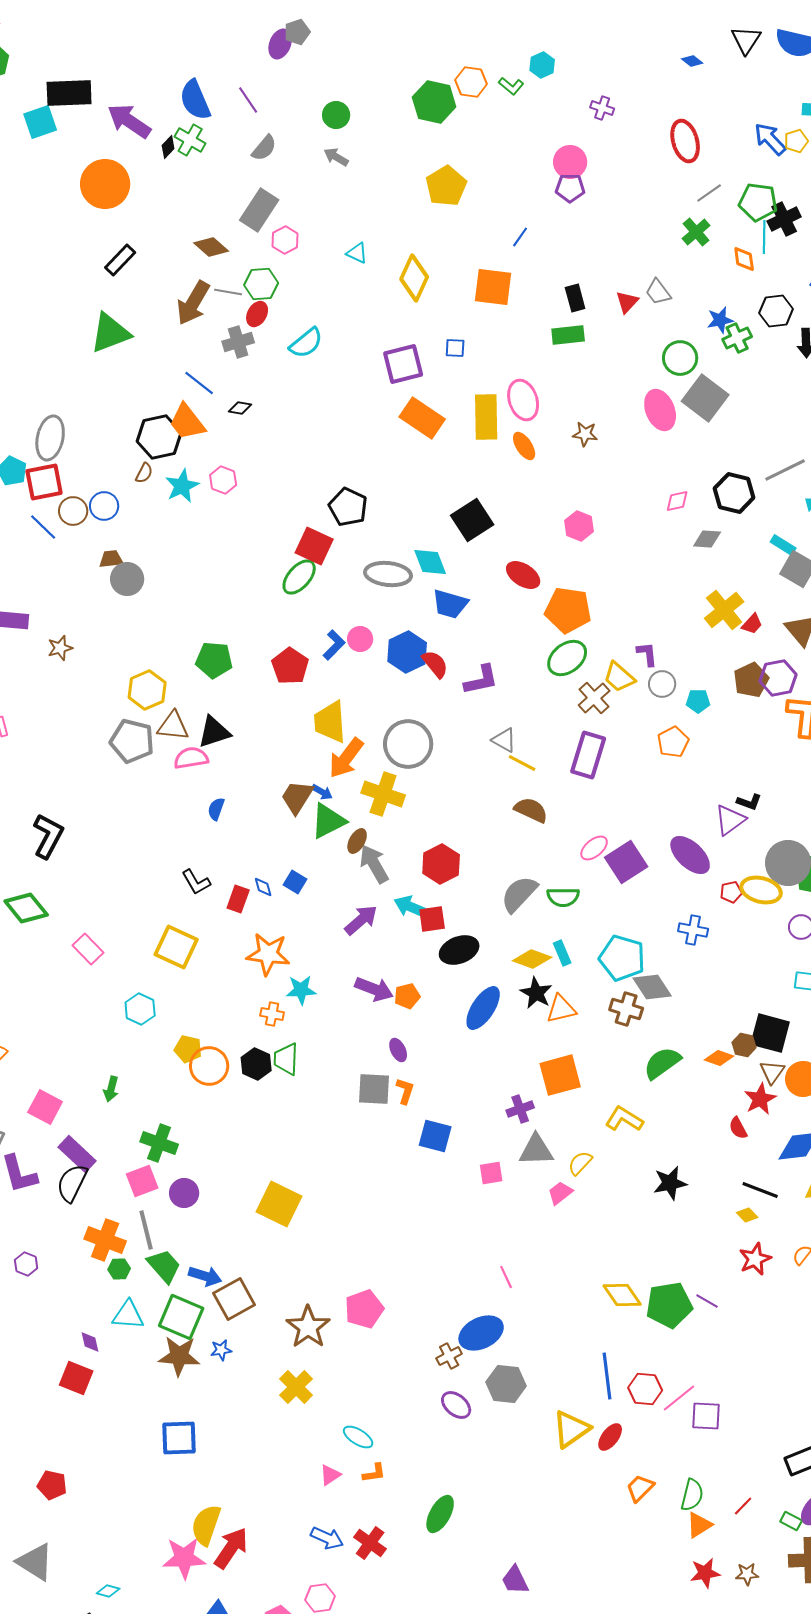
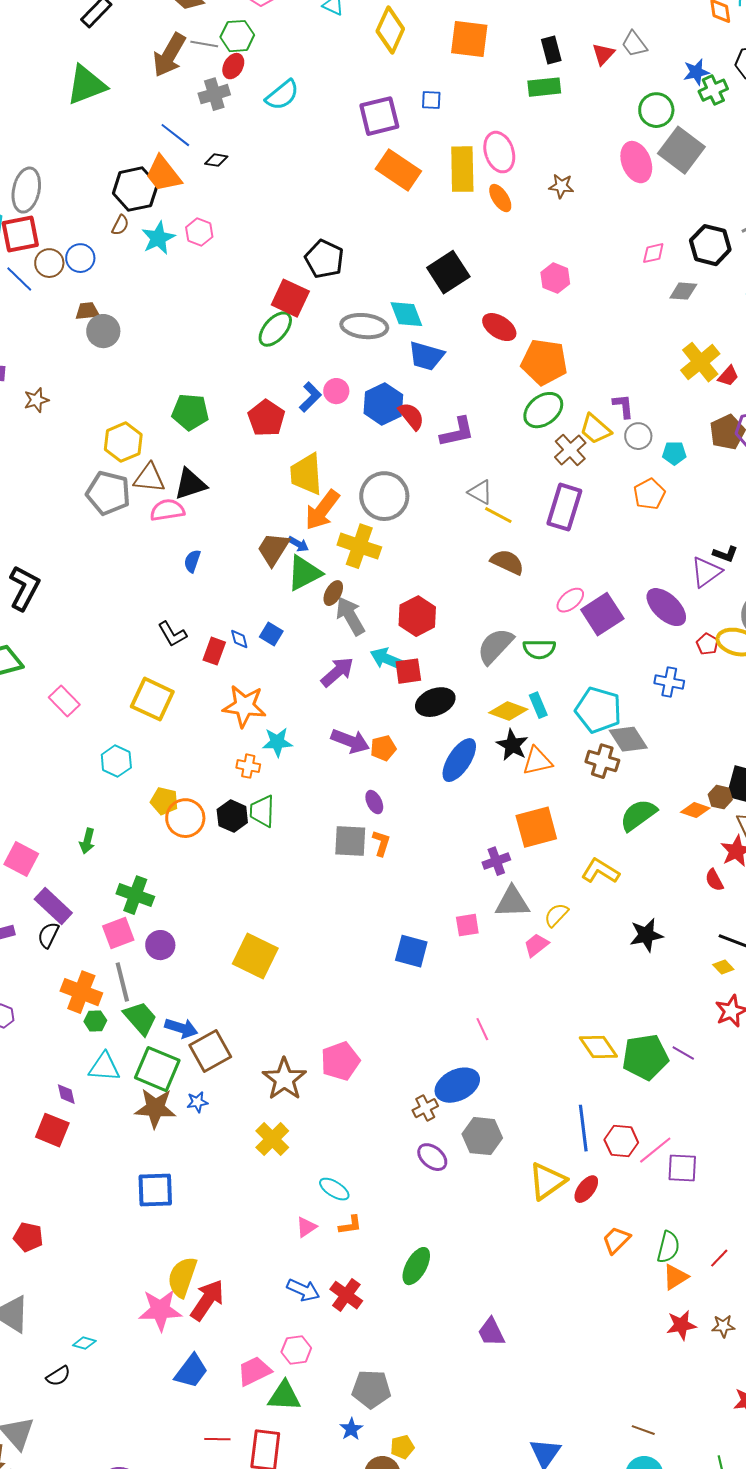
red pentagon: (731, 892) -> (707, 644), turned -30
blue square: (435, 1136) -> (411, 951), moved
black semicircle: (72, 1183) -> (48, 935), size x0.7

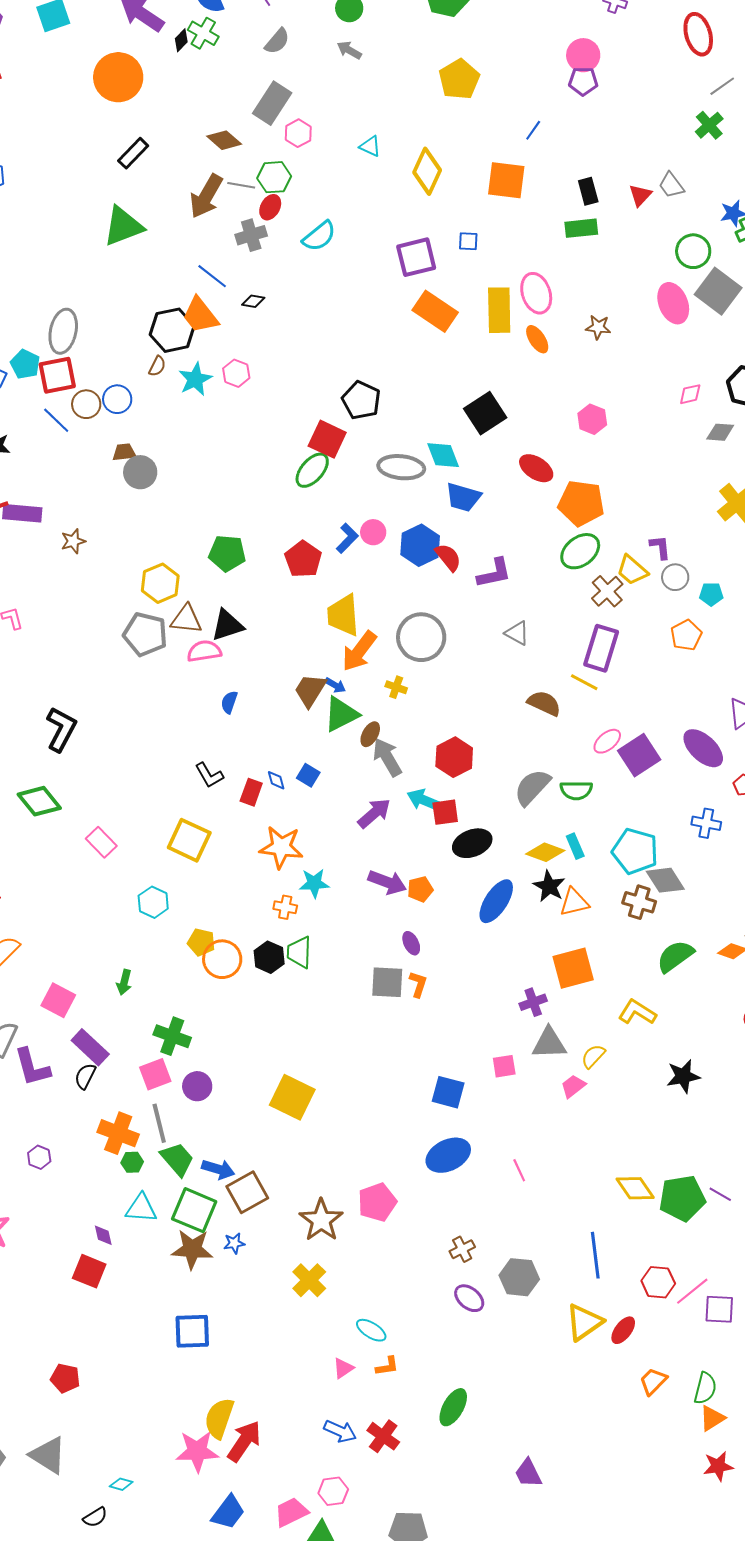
yellow line: (498, 515) -> (584, 682), moved
yellow cross: (359, 546) -> (396, 687), size x0.5
blue ellipse: (457, 1085) -> (448, 1155), moved
blue line: (583, 1128) -> (595, 1255), moved

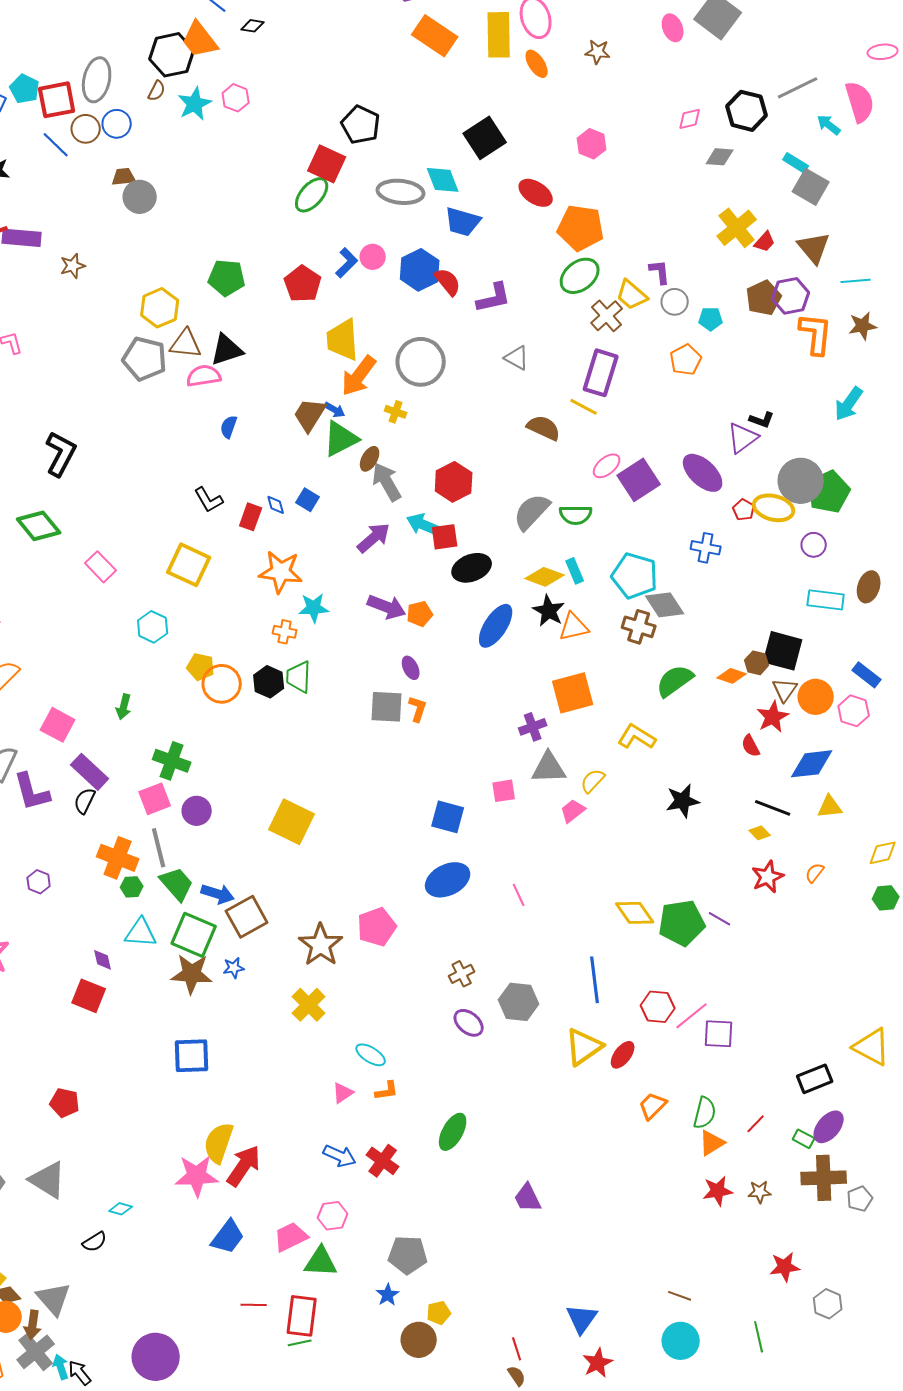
pink ellipse: (673, 303) -> (673, 28), size x0.7
gray ellipse: (63, 331) -> (97, 80), moved

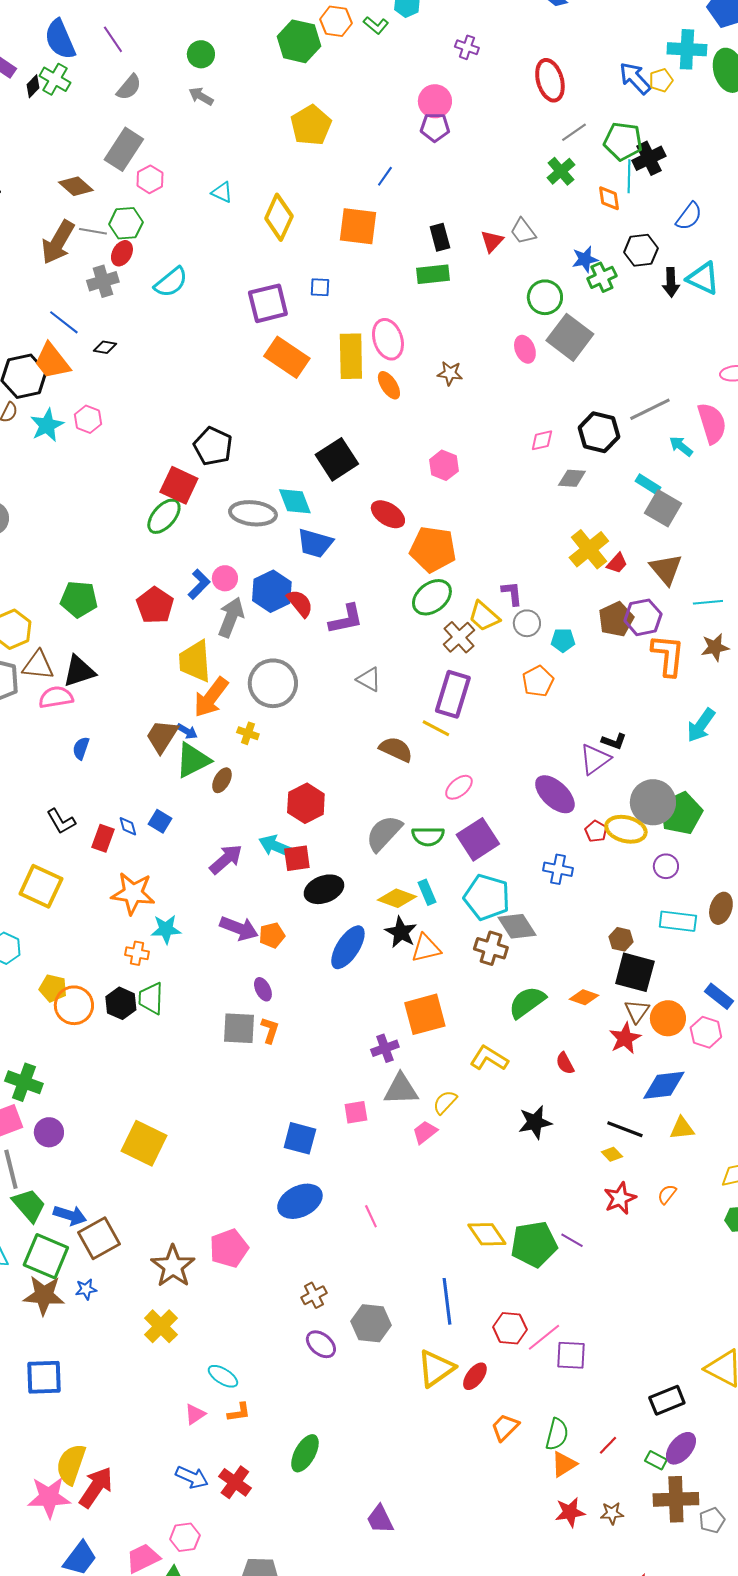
purple square: (639, 480) -> (478, 839), moved
gray arrow: (387, 482) -> (231, 617), moved, turned 51
brown hexagon: (757, 663) -> (621, 939), moved
red semicircle: (751, 746) -> (565, 1063), moved

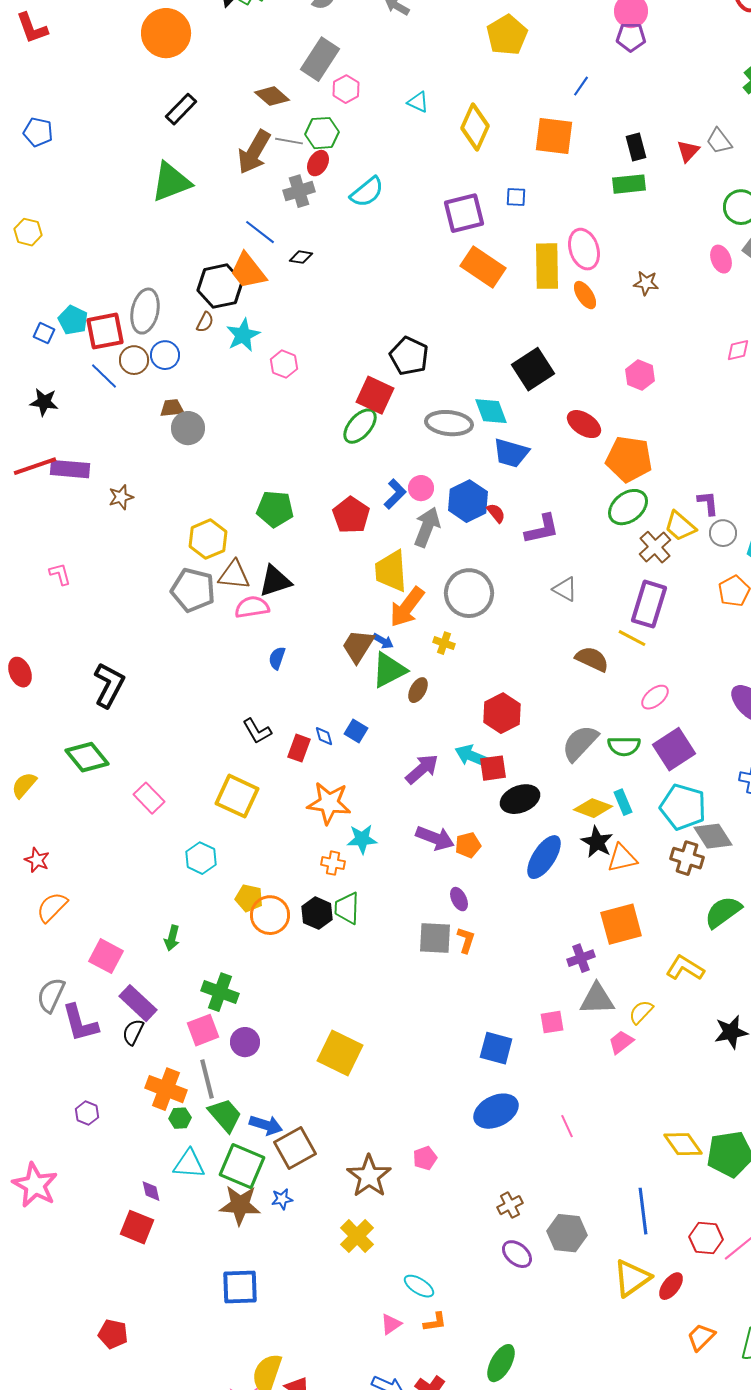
pink hexagon: (88, 419) -> (284, 364), moved
red semicircle: (300, 603) -> (496, 513), size x0.7
pink pentagon: (229, 1248) -> (425, 1158), size x0.6

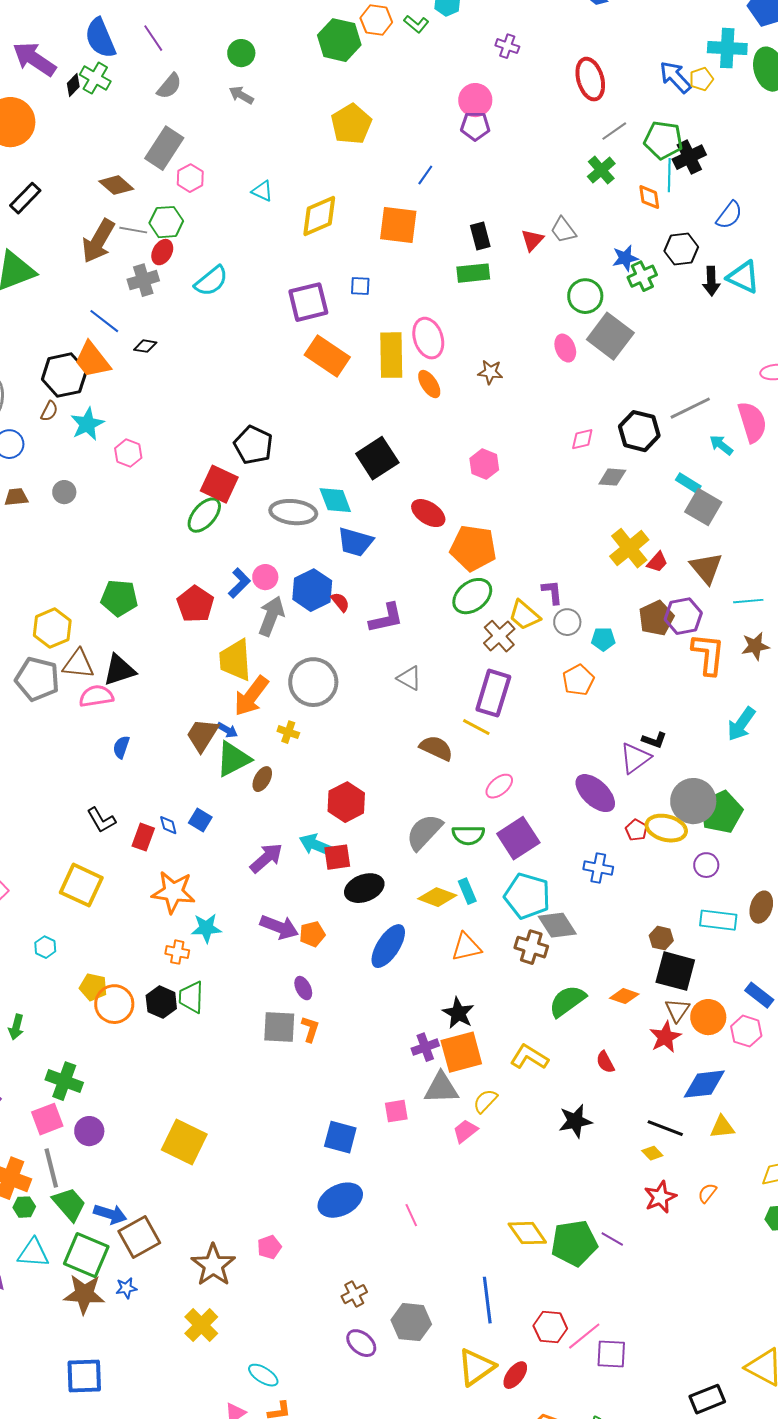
yellow diamond: (475, 127) -> (319, 216), turned 42
gray circle: (188, 428) -> (64, 492), moved, size x0.7
black star: (597, 842) -> (458, 1013), moved
cyan hexagon: (201, 858) -> (45, 947), size x0.7
orange square: (621, 924) -> (461, 1052), moved

